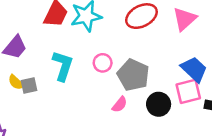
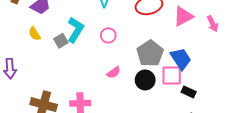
gray pentagon: (133, 75) -> (150, 53), moved
gray square: (29, 86) -> (61, 41), moved, turned -32

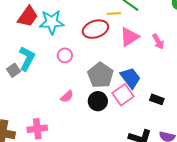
pink circle: (108, 35) -> (65, 55), moved
pink square: (172, 76) -> (123, 95), turned -30
black rectangle: (189, 92) -> (157, 99), moved

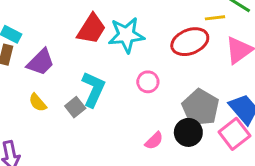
black circle: (98, 101) -> (188, 132), moved

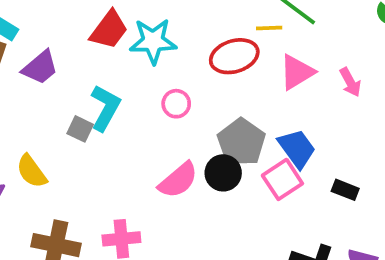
yellow semicircle: (38, 103) -> (32, 171), moved, size x1.4
gray square: (75, 107) -> (80, 129), turned -30
pink semicircle: (154, 141) -> (178, 180), size x1.6

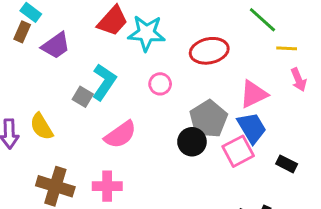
yellow line: (269, 28) -> (287, 48), moved
pink triangle: (297, 72) -> (254, 94), moved
pink semicircle: (178, 180) -> (120, 135), moved

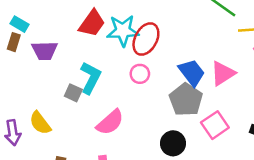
purple trapezoid: (56, 46) -> (45, 51), turned 40
red ellipse: (209, 51) -> (146, 39), moved, turned -44
blue trapezoid: (252, 128) -> (192, 73), moved
black circle: (192, 142) -> (173, 143), moved

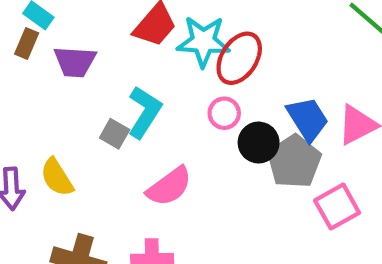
black circle: (173, 143) -> (259, 143), moved

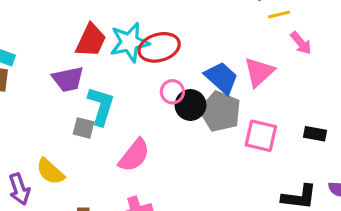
red ellipse: (239, 58) -> (159, 47), turned 57
purple trapezoid: (75, 62) -> (68, 79), moved
pink circle: (224, 113) -> (172, 92), moved
pink square: (337, 207) -> (261, 136), turned -32

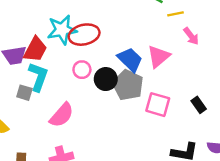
red trapezoid: (91, 40) -> (35, 49), moved
pink circle: (172, 92) -> (82, 70), moved
black rectangle: (315, 134) -> (199, 105), turned 42

